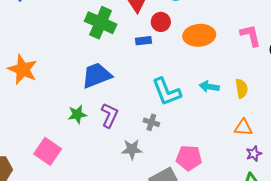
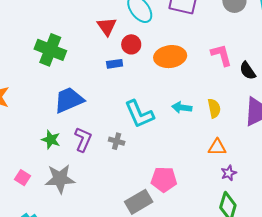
green cross: (101, 23) -> (50, 50), moved
green star: (77, 114) -> (51, 140), turned 30
gray cross: (151, 122) -> (117, 141), moved
gray star: (132, 149) -> (60, 179), moved, size x1.4
pink square: (48, 151) -> (22, 178), size x0.6

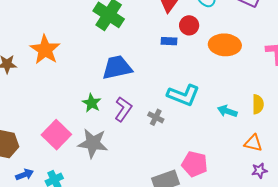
cyan arrow: (182, 107) -> (227, 111), moved
cyan L-shape: (139, 114) -> (183, 95), turned -56
pink square: (22, 178) -> (56, 135), size x1.8

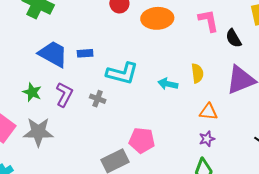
blue rectangle: (169, 41) -> (85, 53), moved
blue trapezoid: (117, 68) -> (53, 54), turned 48
orange triangle: (253, 143) -> (208, 112), moved

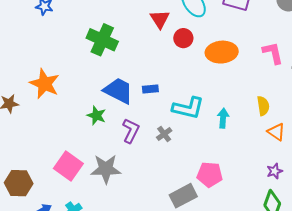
cyan arrow: (168, 84) -> (223, 118), moved, turned 84
green star: (32, 92) -> (96, 116), moved
gray cross: (98, 99) -> (164, 134), turned 35
orange triangle: (208, 112) -> (276, 132), moved, turned 30

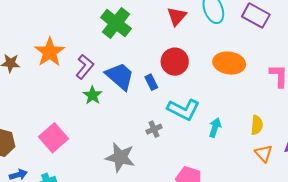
red circle: (183, 38) -> (175, 62), moved, size x1.4
blue rectangle: (150, 89) -> (151, 82), turned 56
purple L-shape: (131, 131) -> (85, 67), moved
gray star: (106, 169) -> (120, 157), moved

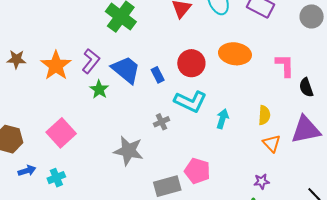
orange star: (50, 52) -> (56, 66), moved
red circle: (175, 62) -> (191, 63), moved

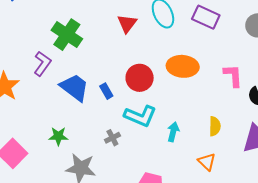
purple L-shape: (91, 61) -> (42, 64), moved
green star: (99, 89) -> (58, 136), moved, turned -30
orange triangle: (272, 143) -> (207, 162), moved

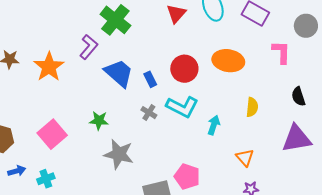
pink L-shape: (233, 76) -> (281, 52), moved
yellow semicircle: (215, 126) -> (252, 107), moved
gray cross: (112, 138) -> (149, 113), moved, turned -35

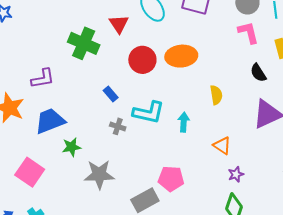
green cross: (115, 20) -> (84, 43), moved
purple L-shape: (89, 47) -> (43, 78), turned 55
pink L-shape: (281, 52) -> (248, 33), moved
red circle: (184, 69) -> (142, 60), moved
blue trapezoid: (119, 73) -> (50, 121), moved, turned -48

